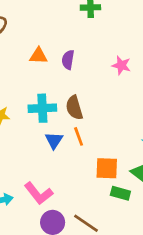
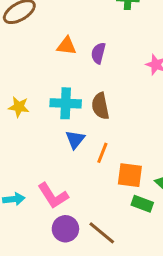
orange line: (79, 136) -> (102, 153), moved, turned 36

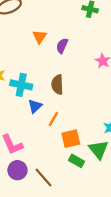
orange triangle: (67, 46) -> (40, 37), turned 48
cyan cross: (66, 103) -> (21, 85), moved
orange square: (130, 175) -> (71, 139), turned -30

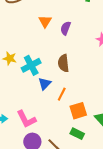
cyan cross: (21, 85) -> (31, 65), turned -36
green rectangle: (76, 161) -> (77, 134), moved

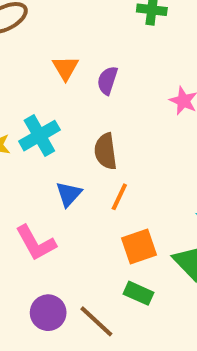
cyan cross: (31, 65) -> (39, 136), moved
orange line: (62, 94) -> (119, 197), moved
pink L-shape: (26, 119) -> (36, 243), moved

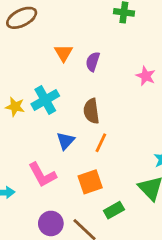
orange square: (139, 247) -> (90, 182), moved
green rectangle: (138, 293) -> (114, 210), turned -54

